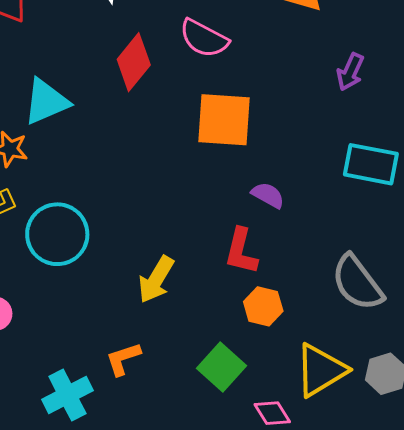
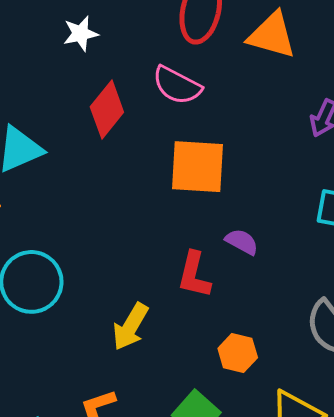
red L-shape: (241, 251) -> (194, 275), moved

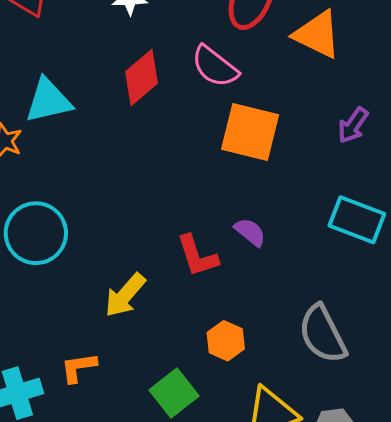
orange square: (198, 167) -> (250, 132), moved
red L-shape: (194, 275) -> (197, 256), turned -42

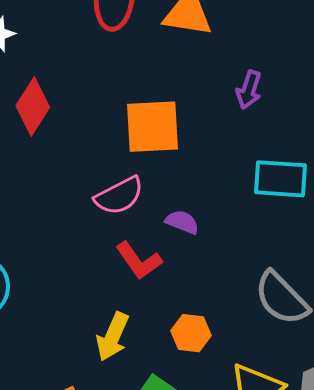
pink semicircle: (215, 66) -> (119, 196), moved, turned -48
yellow arrow: (125, 295) -> (113, 337), moved

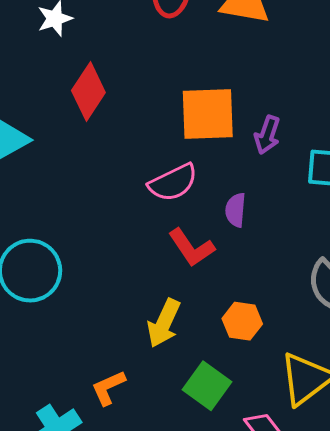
purple arrow: (249, 90) -> (267, 135), moved
purple semicircle: (182, 222) -> (236, 210), turned -108

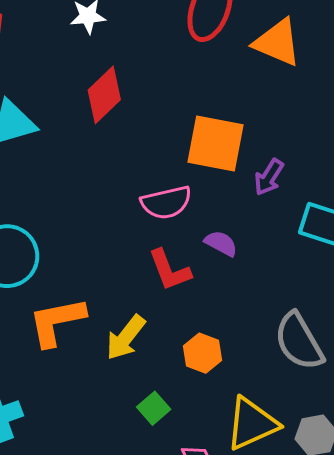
purple semicircle: (236, 210) -> (221, 243), turned 100
green square: (207, 386) -> (154, 408), size x0.7
orange L-shape: (108, 388) -> (57, 322), moved, size x1.6

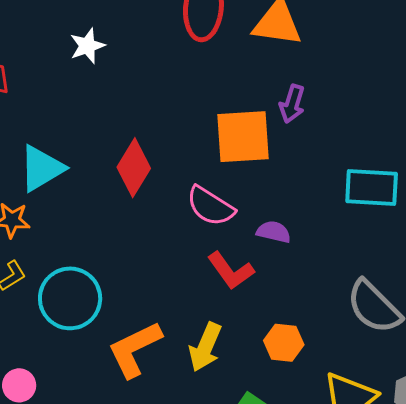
red diamond: (104, 95) -> (134, 168), moved
purple arrow: (269, 177) -> (292, 104), moved
pink semicircle: (166, 203) -> (210, 206), turned 60

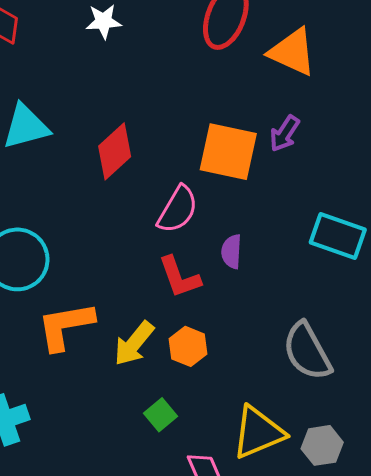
pink semicircle: (210, 206) -> (178, 209), turned -108
purple semicircle: (274, 232) -> (231, 252), turned -116
orange hexagon: (284, 343) -> (188, 346), moved

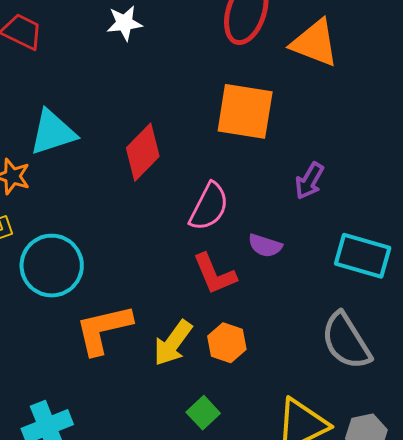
purple arrow: (285, 134) -> (309, 181), moved
orange square: (228, 152) -> (245, 111), moved
cyan rectangle: (338, 236) -> (363, 256), moved
purple semicircle: (231, 252) -> (265, 246), turned -72

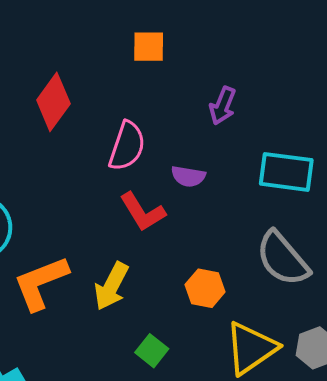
orange square: (245, 111) -> (149, 47), size x0.6
orange hexagon: (227, 343) -> (205, 288), moved

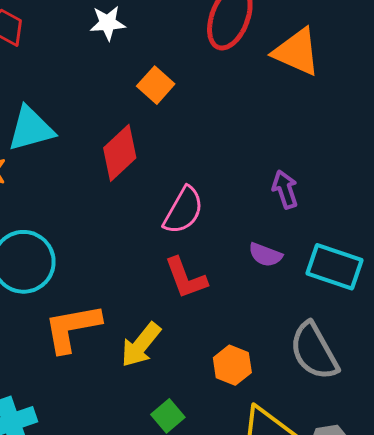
orange square: (149, 47) -> (156, 85), moved, turned 30
purple arrow: (223, 106) -> (285, 189), turned 129
purple semicircle: (188, 176) -> (265, 255), moved

